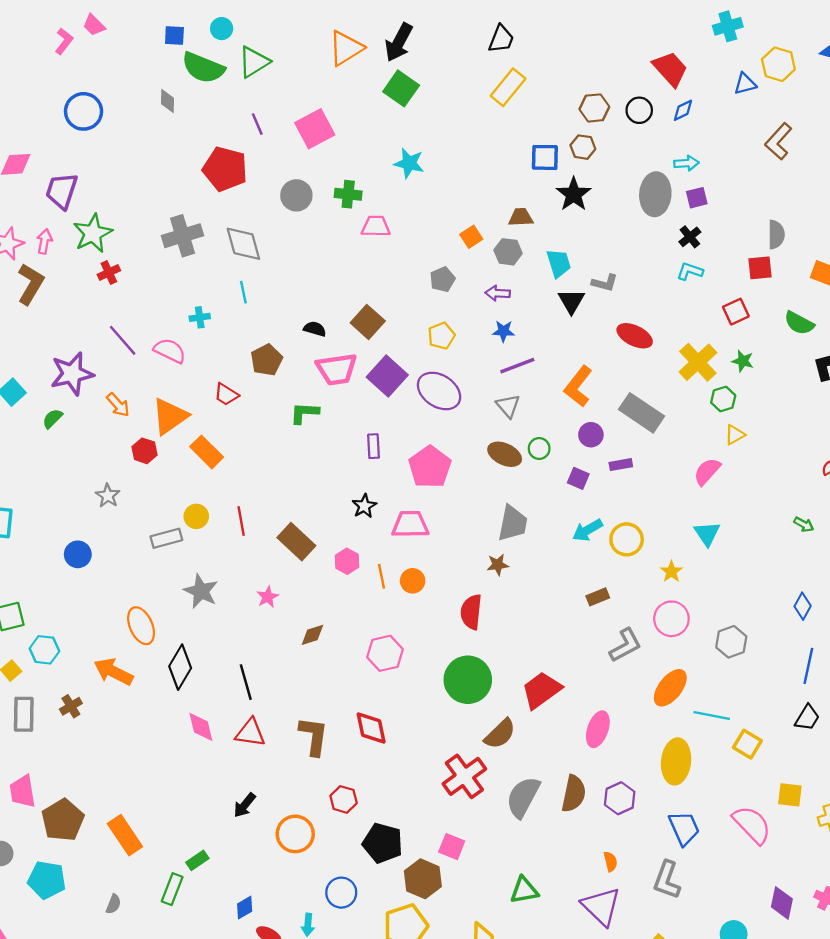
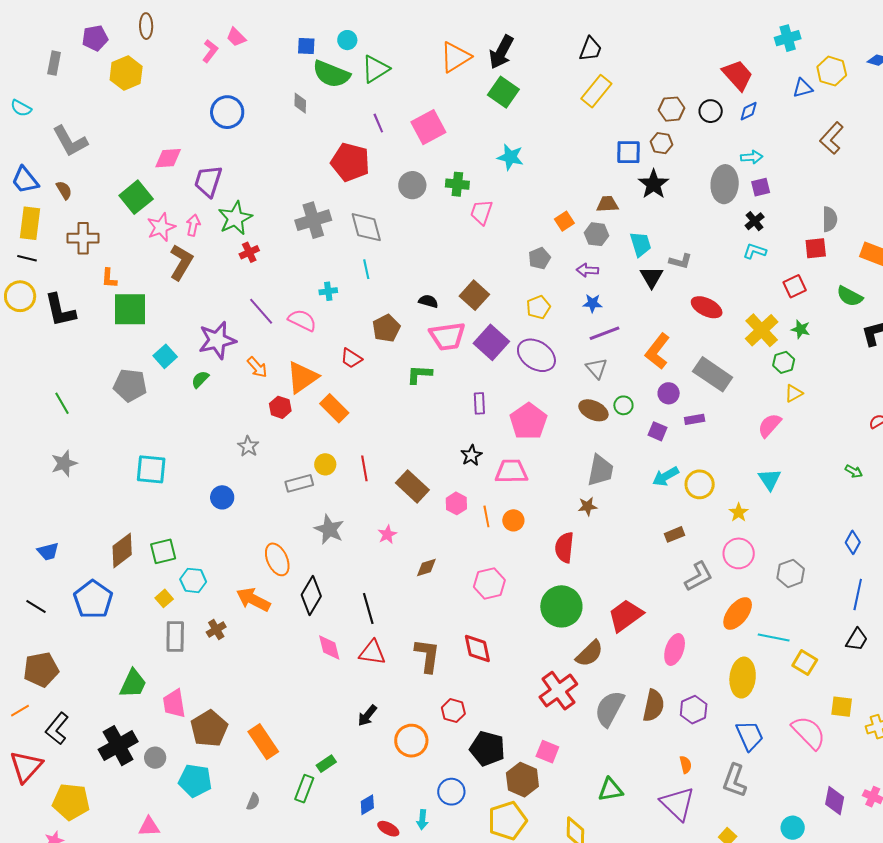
pink trapezoid: (376, 226) -> (481, 212), turned -72

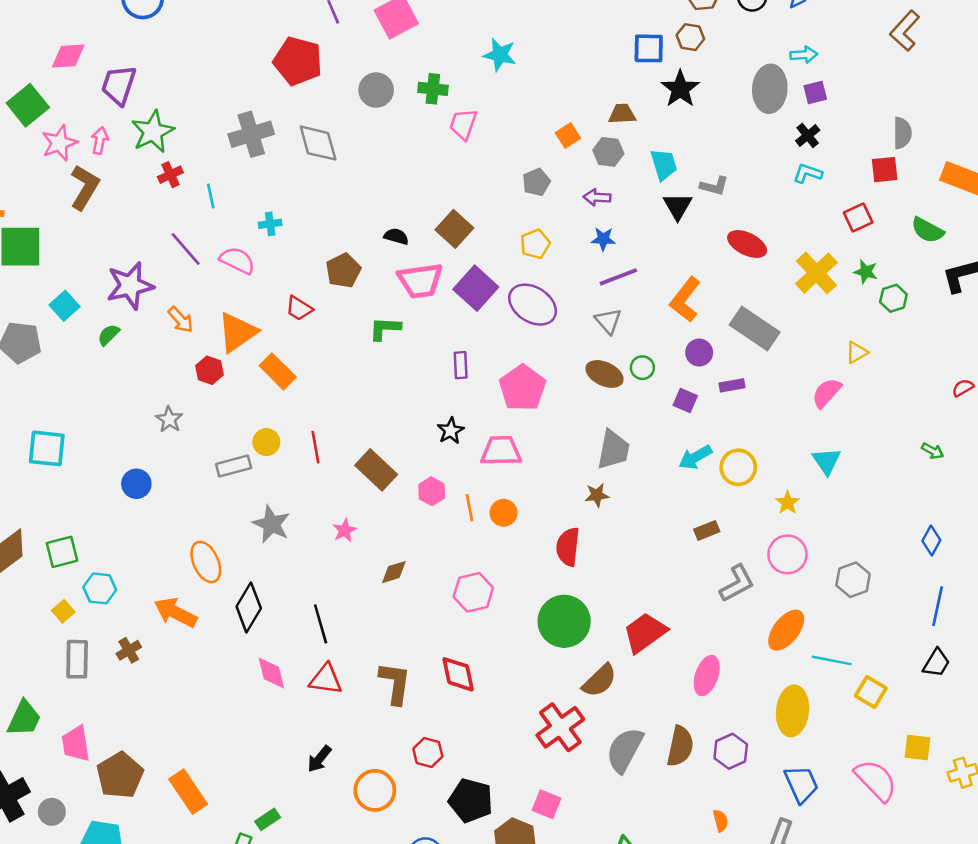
cyan line: (366, 269) -> (211, 196), moved
green hexagon: (784, 362) -> (893, 298), moved

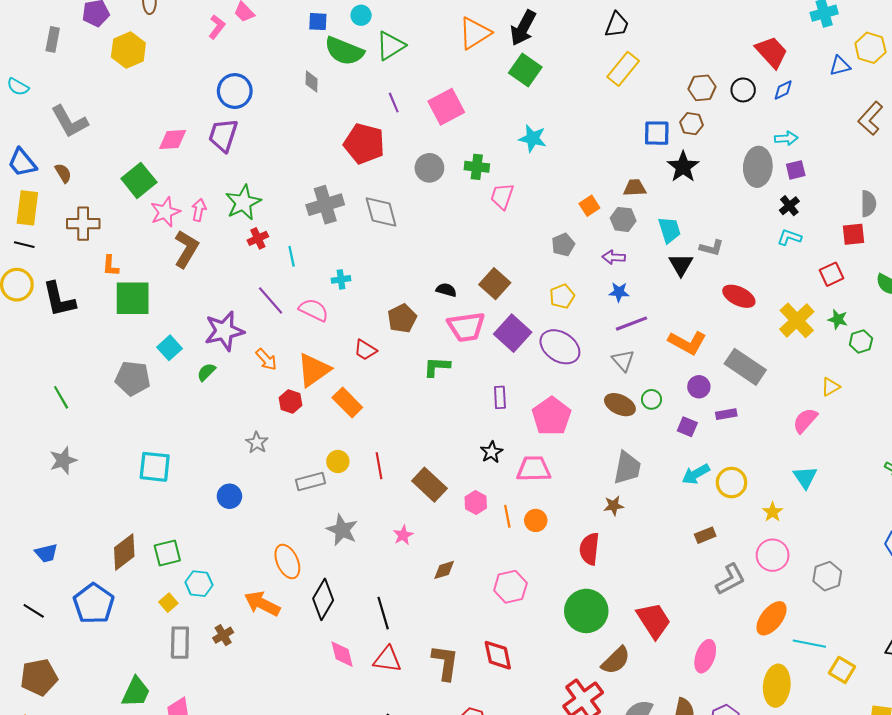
purple trapezoid: (119, 85) -> (223, 135), moved
orange L-shape: (685, 300) -> (687, 343), turned -99
red trapezoid: (645, 633) -> (654, 620), turned 93

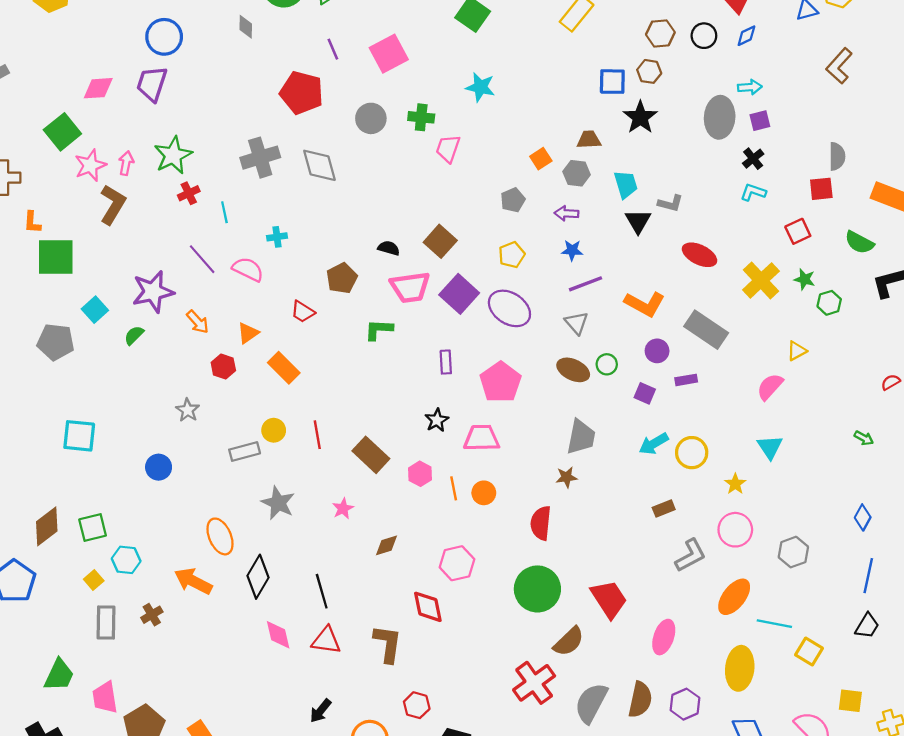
orange triangle: (314, 370) -> (248, 333), size x0.6
red diamond: (498, 655) -> (428, 607), moved

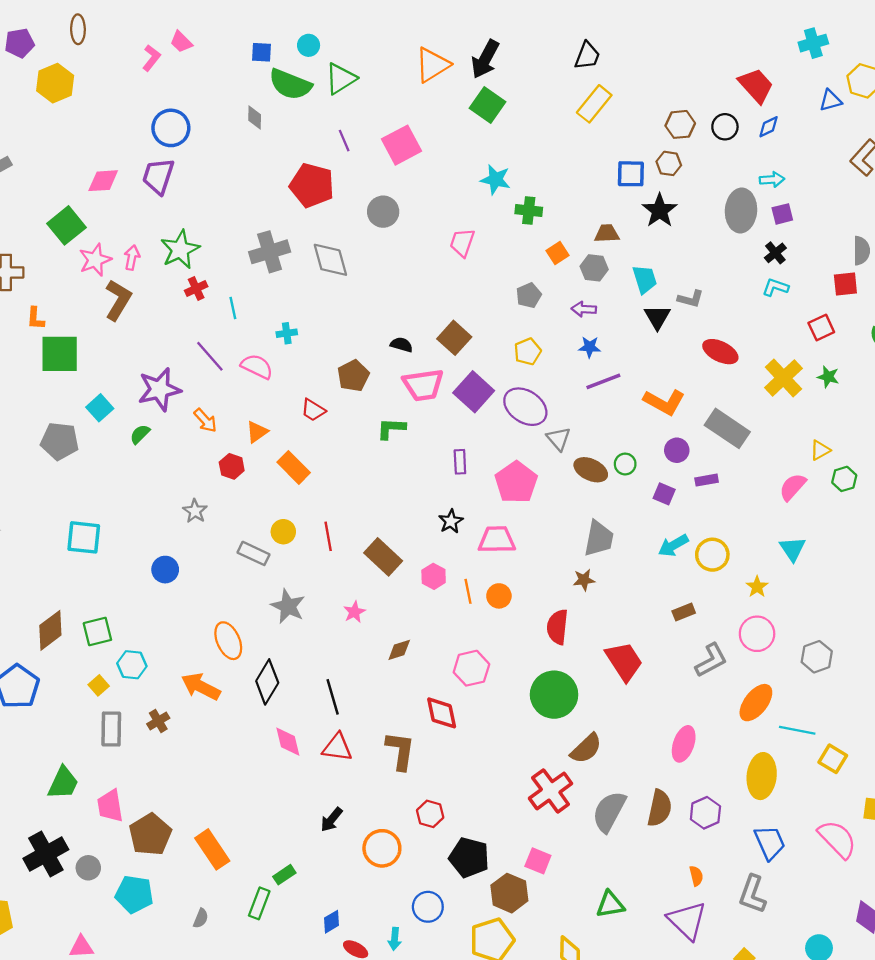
green cross: (421, 117) -> (529, 211), moved
green hexagon: (829, 303) -> (844, 479), moved
gray triangle: (577, 323) -> (559, 439), moved
gray rectangle: (245, 451) -> (253, 553), turned 40
red trapezoid: (609, 599) -> (624, 661), moved

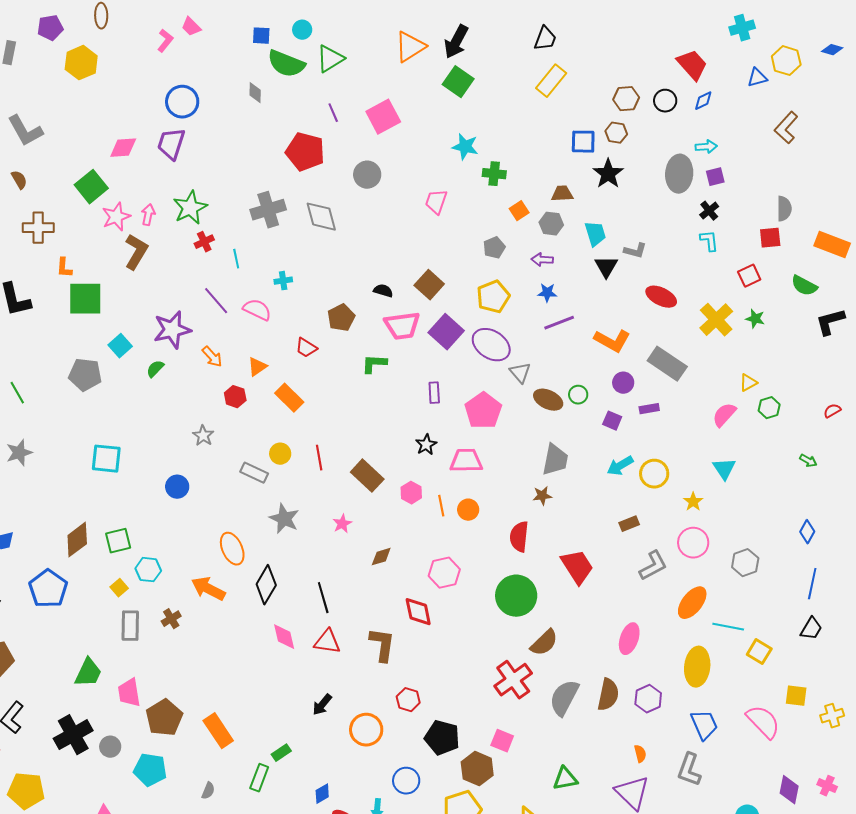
cyan L-shape: (775, 287) -> (709, 241), turned 65
yellow pentagon: (528, 352) -> (493, 297), size x1.4

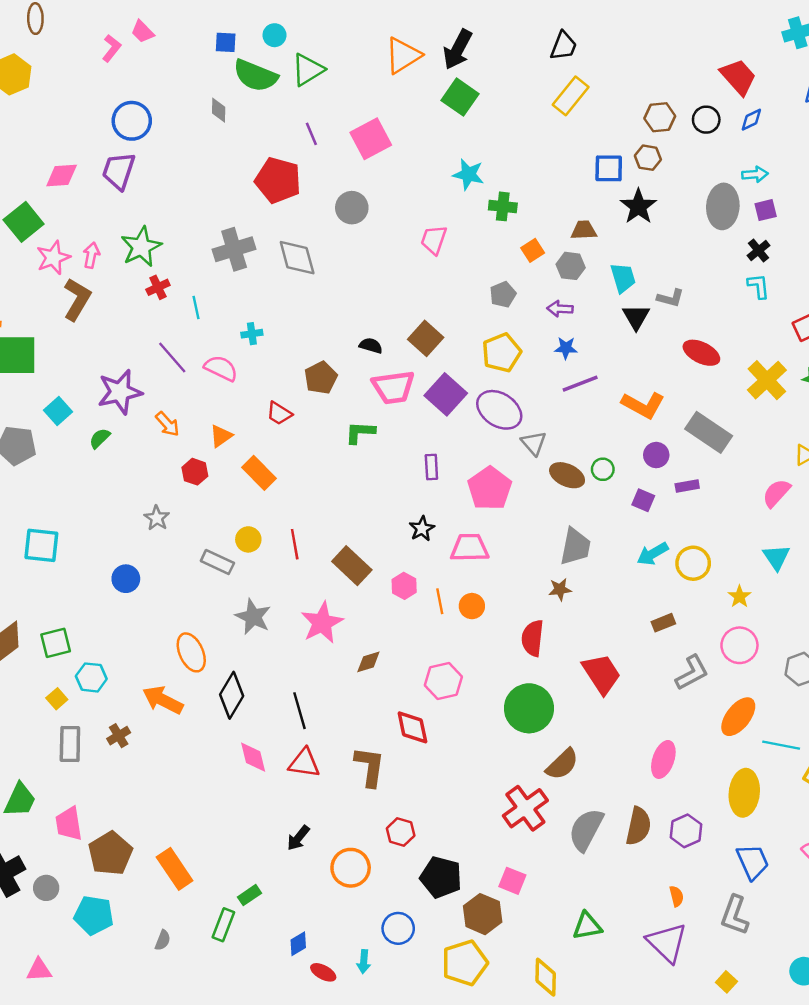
pink star: (342, 524) -> (322, 623), size x1.8

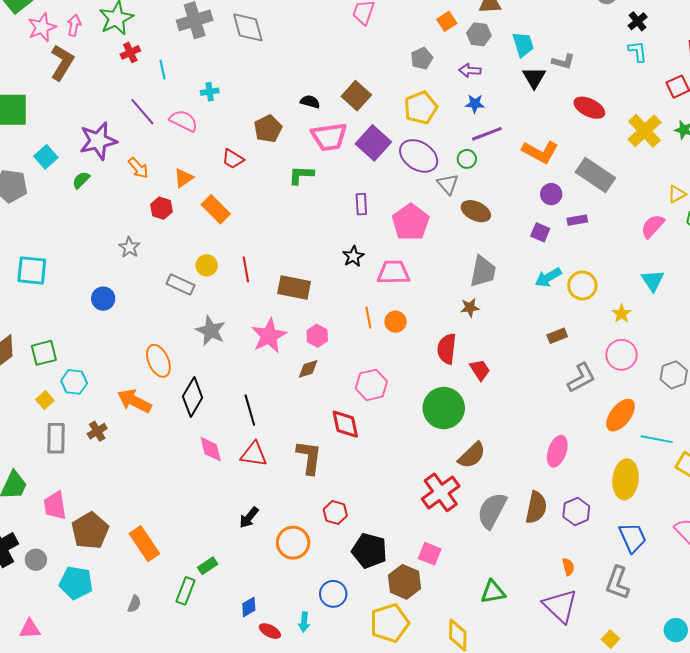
green circle: (603, 469) -> (467, 159), moved
brown rectangle: (352, 566) -> (294, 288), turned -32
pink hexagon: (404, 586) -> (317, 336), moved
red trapezoid: (602, 674) -> (480, 370), moved, size x0.6

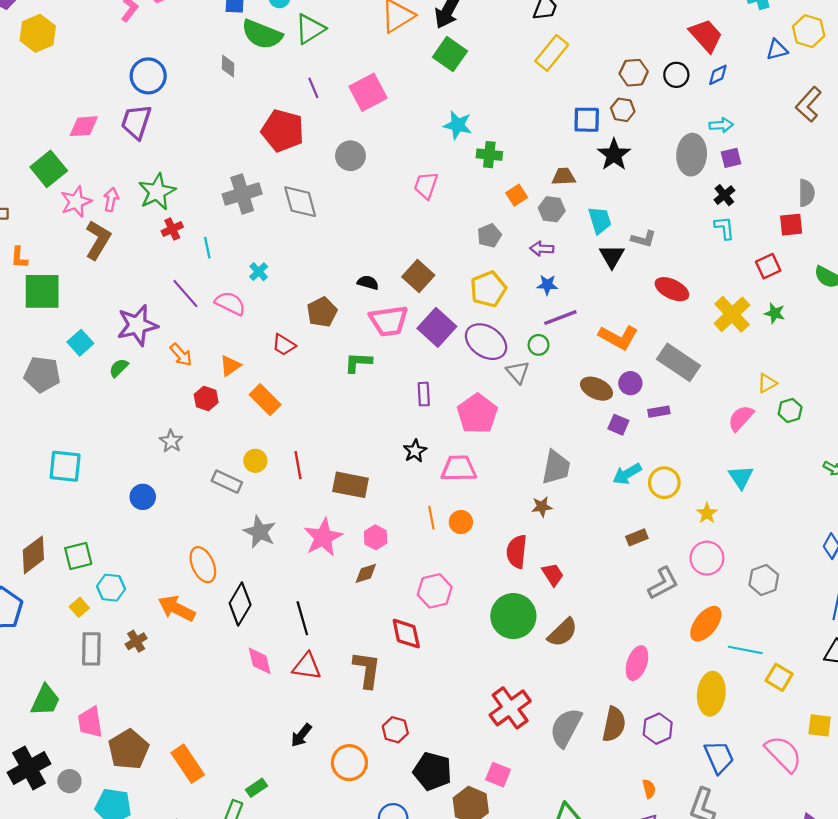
cyan cross: (210, 92) -> (259, 272), turned -36
brown ellipse: (476, 211) -> (596, 389), moved
brown semicircle: (472, 455) -> (563, 632), moved

